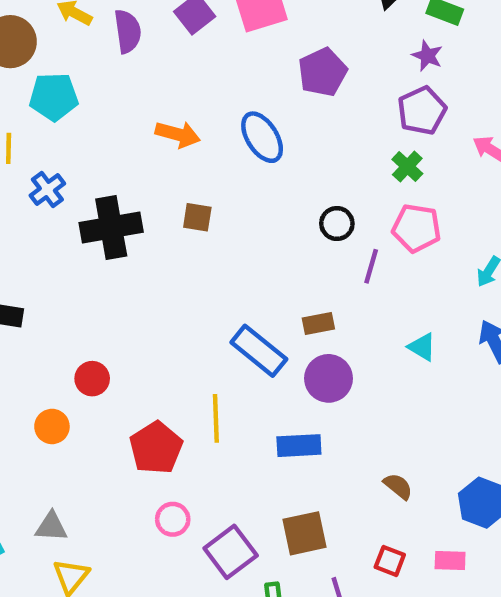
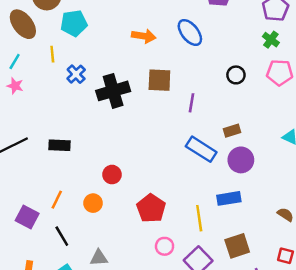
brown square: (197, 217) -> (159, 80), size x1.5
purple line: (371, 266) -> (192, 103), moved
yellow line: (216, 418) -> (199, 218), moved

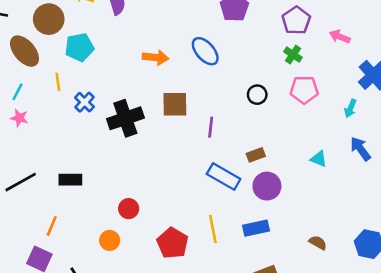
orange line: (57, 200) -> (52, 226), moved
yellow line: (199, 218) -> (213, 229), moved

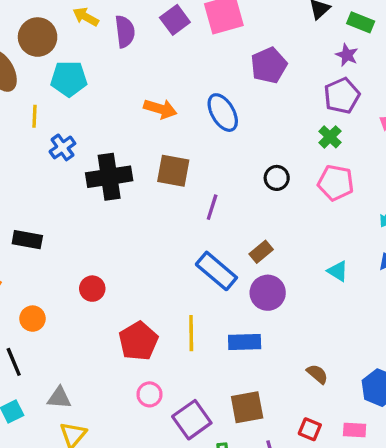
brown rectangle: (256, 155) -> (261, 252), turned -30
orange circle: (110, 240) -> (32, 319), moved

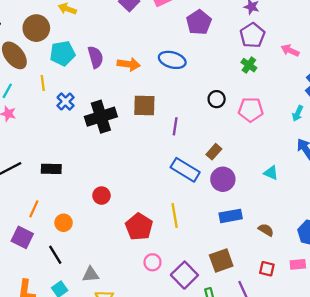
purple semicircle: (125, 32) -> (96, 57), moved
blue ellipse: (223, 113) -> (172, 60), turned -35
pink pentagon: (336, 183) -> (251, 110), moved
cyan triangle: (338, 271) -> (271, 173), moved
blue rectangle: (245, 342) -> (231, 216), moved

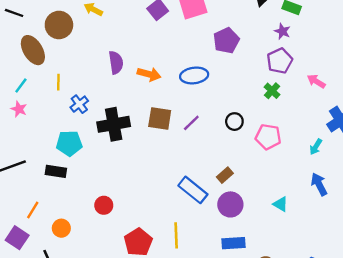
cyan pentagon: (62, 53) -> (69, 143), moved
blue ellipse: (172, 60) -> (194, 75), turned -30
purple line: (175, 126) -> (191, 123), moved, turned 30

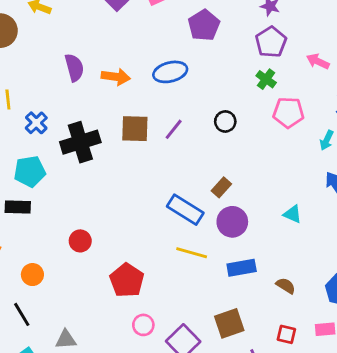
pink pentagon: (268, 137) -> (288, 112), moved
yellow line: (176, 235) -> (192, 253), moved, turned -65

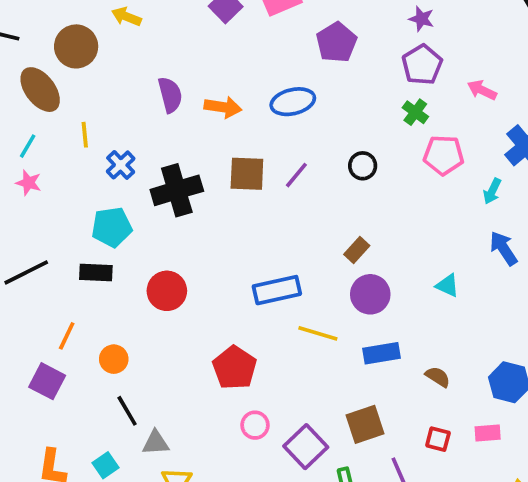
blue rectangle: (185, 210) -> (277, 290), moved, turned -45
red circle: (80, 241) -> (167, 291), moved, size x1.4
black line: (22, 314) -> (127, 411), moved

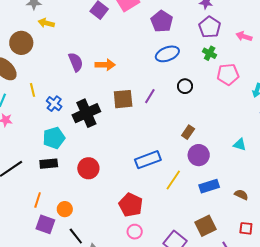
blue ellipse: (293, 102) -> (167, 54), moved
yellow line: (318, 333) -> (173, 180), turned -65
purple square: (47, 381) -> (45, 224), moved
pink circle: (255, 425) -> (135, 232), moved

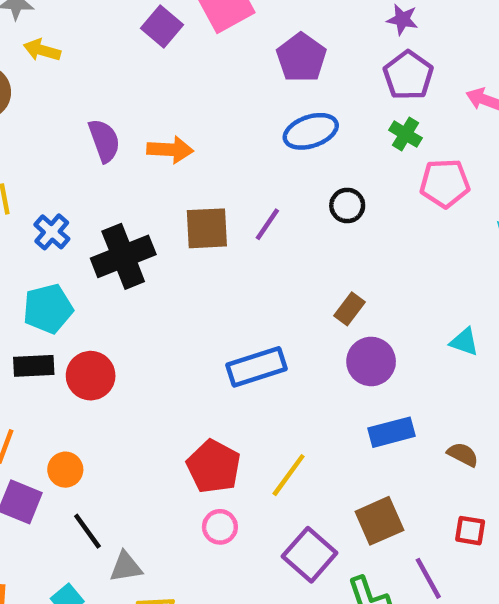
red circle: (88, 168) -> (91, 376), moved
yellow line: (173, 180) -> (289, 475), moved

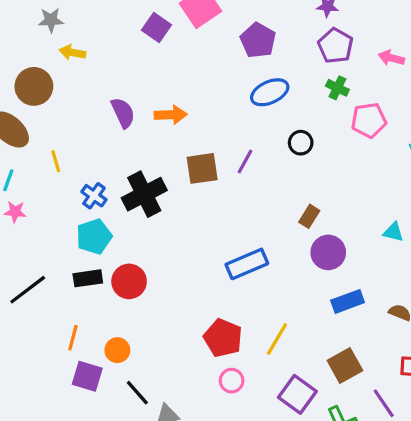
blue cross: (52, 232) -> (94, 196), moved

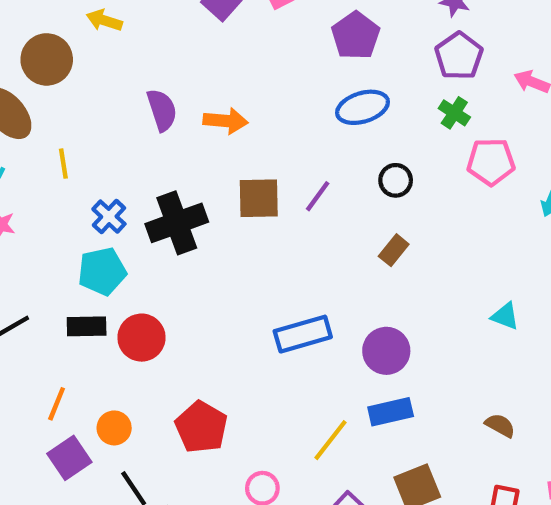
brown rectangle: (309, 216) -> (394, 250), moved
purple circle: (328, 252) -> (386, 351), moved
blue rectangle: (348, 301) -> (391, 412), moved
red pentagon: (223, 338) -> (201, 427), moved
purple square: (87, 376) -> (69, 458), turned 32

